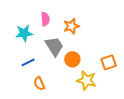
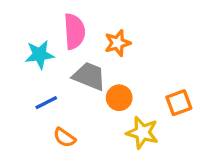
pink semicircle: (45, 19) -> (74, 31), size x1.5
gray trapezoid: (54, 46) -> (89, 76), turned -35
orange semicircle: (39, 83) -> (64, 138), turned -32

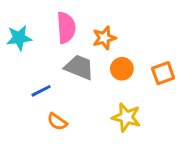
cyan star: (40, 55) -> (19, 38), moved
orange circle: (119, 98) -> (122, 69), moved
orange square: (179, 103) -> (163, 73), moved

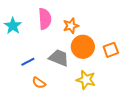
cyan star: (19, 38) -> (13, 26), turned -30
gray trapezoid: (79, 67) -> (59, 58), moved
orange circle: (122, 69) -> (83, 47), size x1.5

